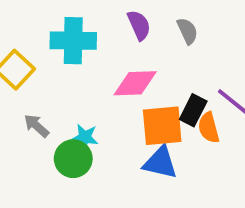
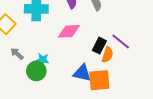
orange square: (162, 126) -> (99, 80), moved
orange semicircle: (209, 128) -> (108, 55), turned -147

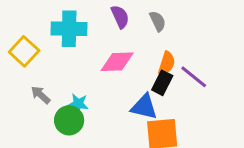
orange semicircle: (108, 55) -> (167, 63), moved
blue triangle: (82, 73) -> (144, 107), moved

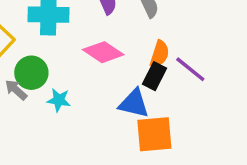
pink diamond: (117, 62) -> (103, 52), turned 36
green circle: (69, 120) -> (31, 73), moved

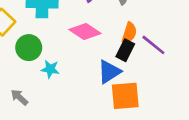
gray arrow: (16, 90) -> (19, 97), moved
blue triangle: (134, 103) -> (109, 72), turned -45

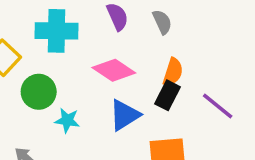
purple line: (153, 45) -> (218, 106), moved
blue triangle: (109, 72) -> (125, 115), moved

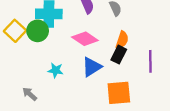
green circle: (39, 92) -> (38, 31), moved
purple line: (218, 106) -> (150, 61), turned 50

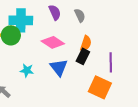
blue triangle: (92, 67) -> (59, 67), turned -36
orange square: (119, 93) -> (100, 87), moved, turned 30

